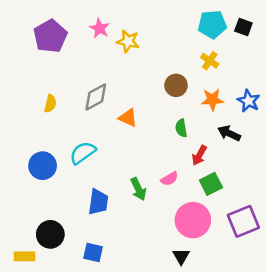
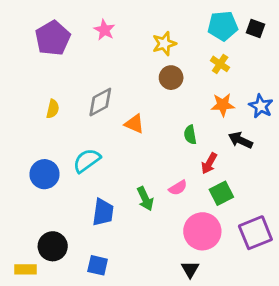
yellow star: (128, 41) -> (164, 44), moved, turned -30
brown circle: (176, 85) -> (171, 78), moved

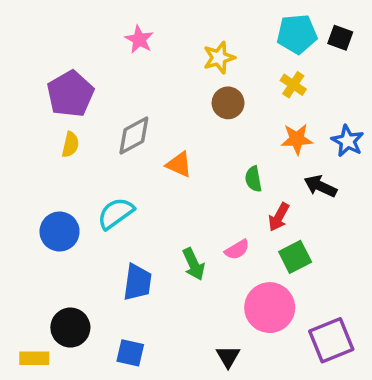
purple pentagon: (53, 38) -> (70, 94), moved
purple square: (255, 233) -> (331, 340), moved
black triangle: (190, 269) -> (228, 357), moved

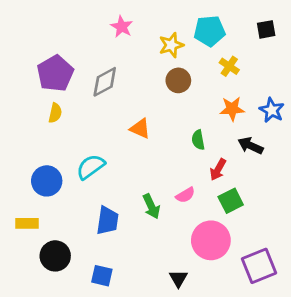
cyan pentagon: (297, 34) -> (209, 31), moved
black square: (340, 38) -> (266, 29), turned -30
pink star: (139, 39) -> (122, 27), moved
gray diamond: (134, 135) -> (105, 82), moved
yellow rectangle: (34, 358) -> (27, 223), moved

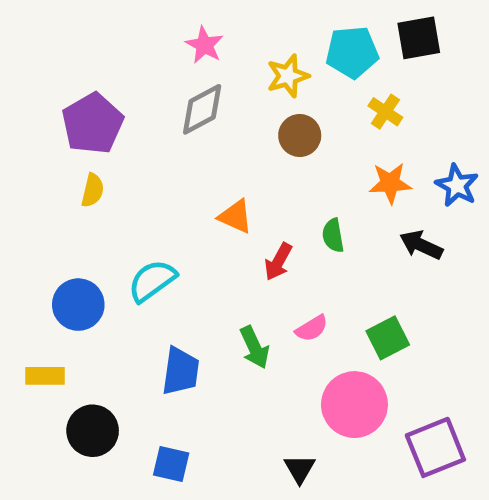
black square: (266, 29) -> (419, 38), moved, size x1.4
gray diamond: (105, 82) -> (202, 109), moved
red arrow: (218, 170) -> (278, 262), moved

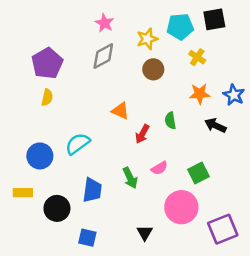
black circle: (93, 431) -> (57, 208), moved
black triangle: (300, 469) -> (145, 233), moved

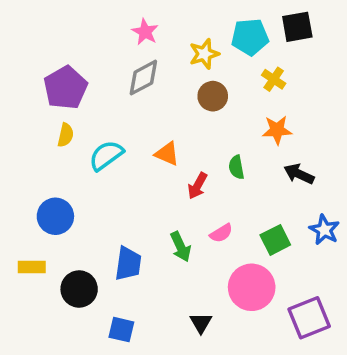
blue star: (234, 95) -> (324, 230), moved
cyan semicircle: (78, 144) -> (106, 155), moved

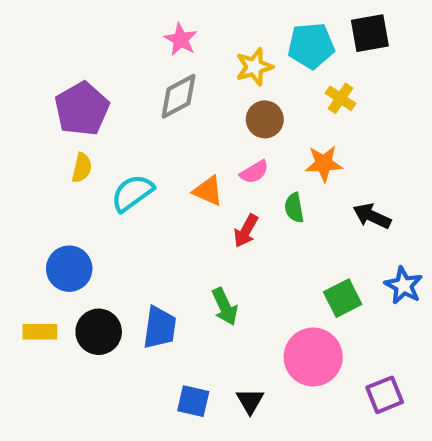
orange star: (277, 130) -> (324, 164), moved
pink semicircle: (221, 233) -> (254, 172), moved
black circle: (79, 289) -> (99, 332), moved
purple square: (309, 318) -> (385, 395), size x0.7
blue square: (121, 330) -> (193, 401), moved

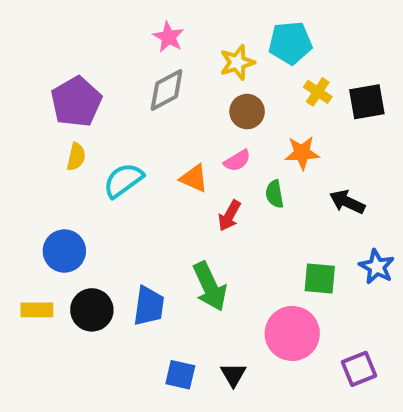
black square: (370, 33) -> (367, 102), moved
green square: (343, 298) -> (320, 278), turned 32
green arrow: (225, 307) -> (210, 286), size x1.4

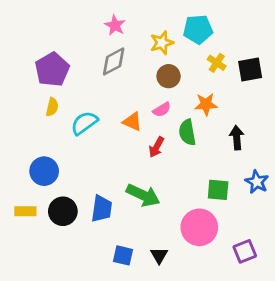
green semicircle: (275, 194) -> (187, 132), size x1.4
black arrow: (347, 202) -> (237, 138), turned 60
green arrow: (210, 286) -> (143, 195), turned -40

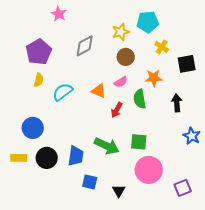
pink star: (115, 25) -> (59, 14), moved
black square: (250, 69) -> (187, 64), moved
green square: (218, 190) -> (139, 142), moved
blue square: (123, 255) -> (90, 182), moved

